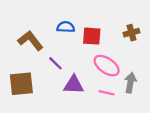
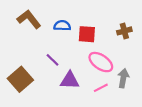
brown L-shape: (30, 41) -> (29, 19), moved
brown square: (21, 84) -> (20, 79), turned -35
pink line: (107, 93) -> (101, 88), turned -40

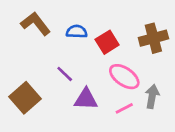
brown cross: (124, 31) -> (153, 38), size x1.5
red square: (87, 34) -> (107, 42), turned -36

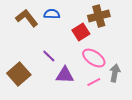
blue semicircle: (77, 32) -> (52, 14), moved
brown cross: (153, 38) -> (99, 16), moved

